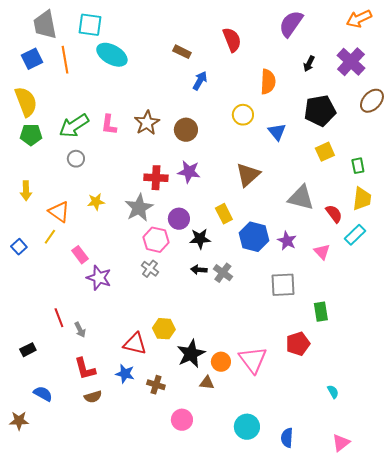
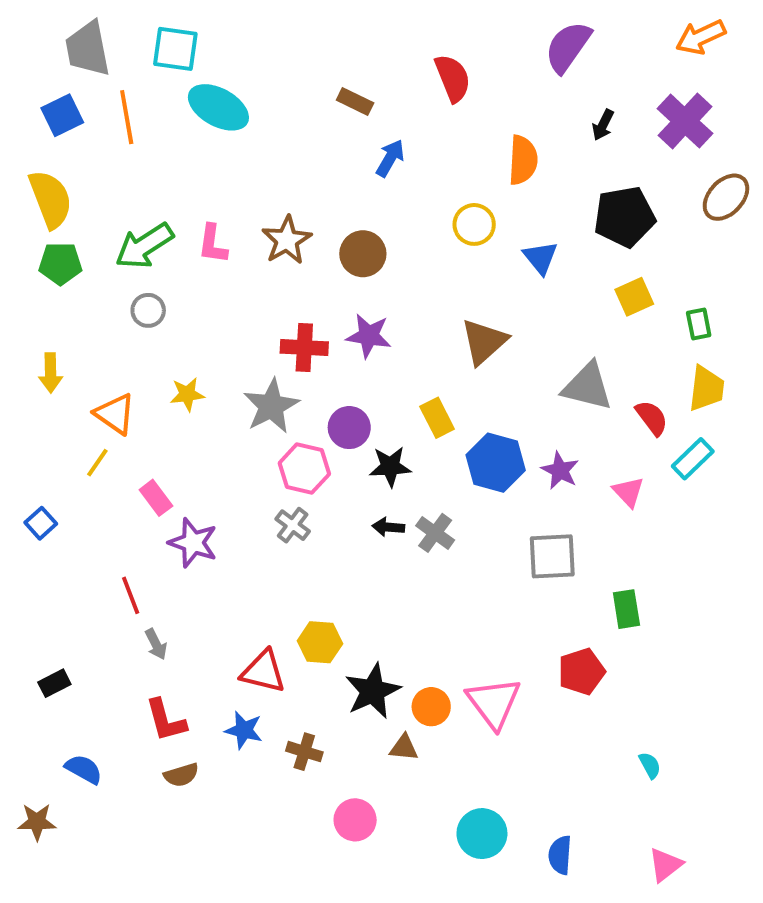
blue square: (19, 247) -> (41, 523), moved
red line: (59, 318) -> (131, 595), moved

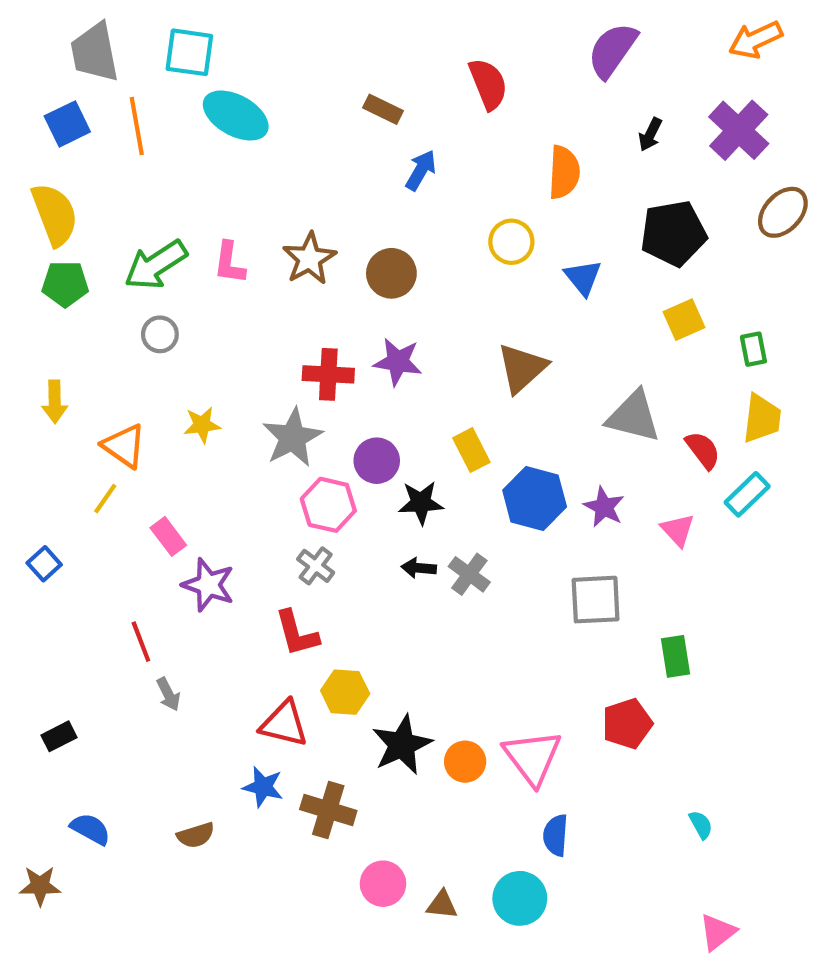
red L-shape: (166, 720) -> (297, 633), moved
brown triangle: (404, 748) -> (442, 905), moved
brown cross: (304, 752) -> (328, 810), size x1.4
blue semicircle: (560, 855) -> (556, 835), moved

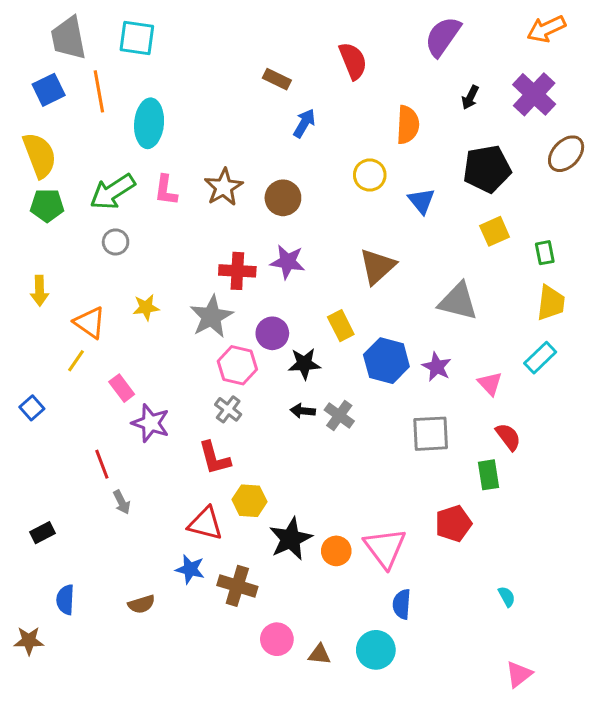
cyan ellipse: (236, 115) -> (149, 123), moved, turned 66
red semicircle: (703, 450) -> (508, 437), moved
blue semicircle: (90, 829) -> (65, 600), turned -116

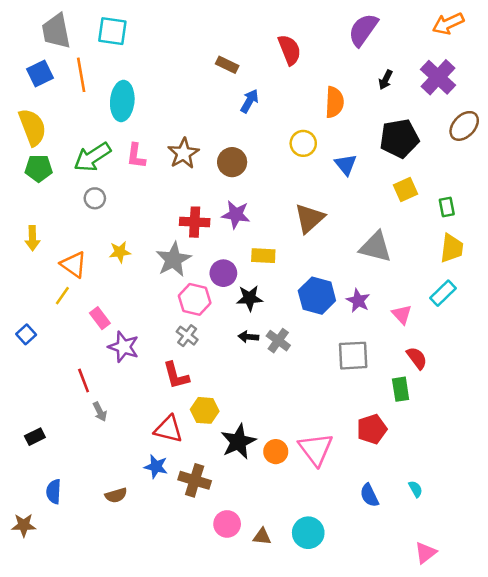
yellow rectangle: (341, 326) -> (263, 256), moved, turned -60
blue semicircle: (402, 604) -> (369, 495), moved, turned -30

